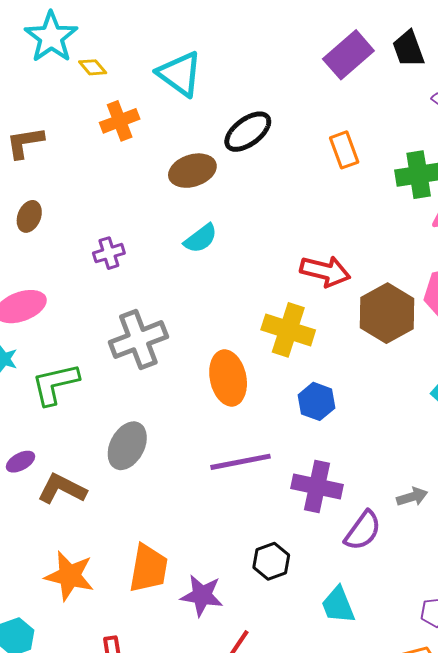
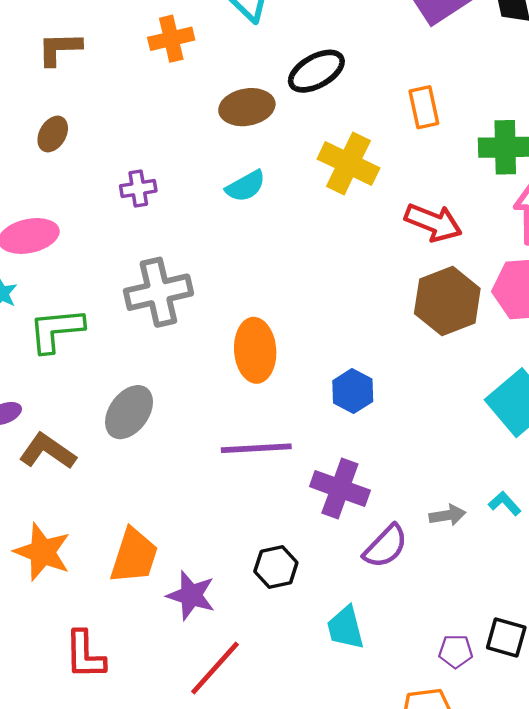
red arrow: (325, 271) -> (433, 223), moved
yellow cross: (288, 330) -> (348, 163), moved

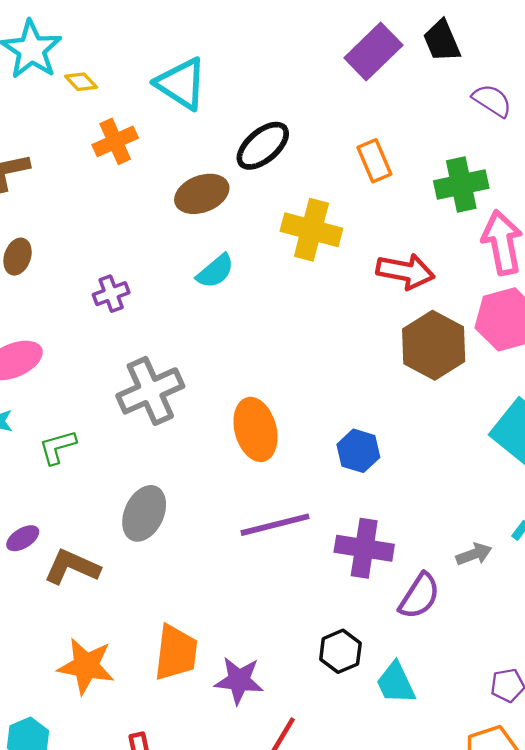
green L-shape: (56, 330) -> (58, 447), size x0.7
black hexagon: (276, 567) -> (340, 651), moved

